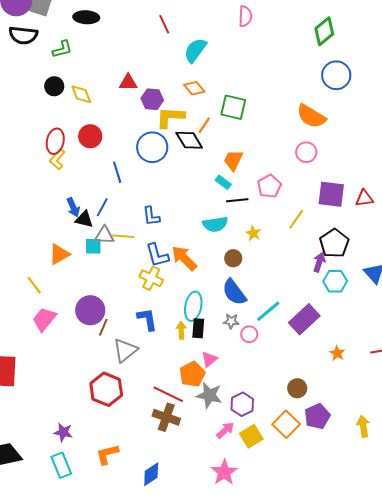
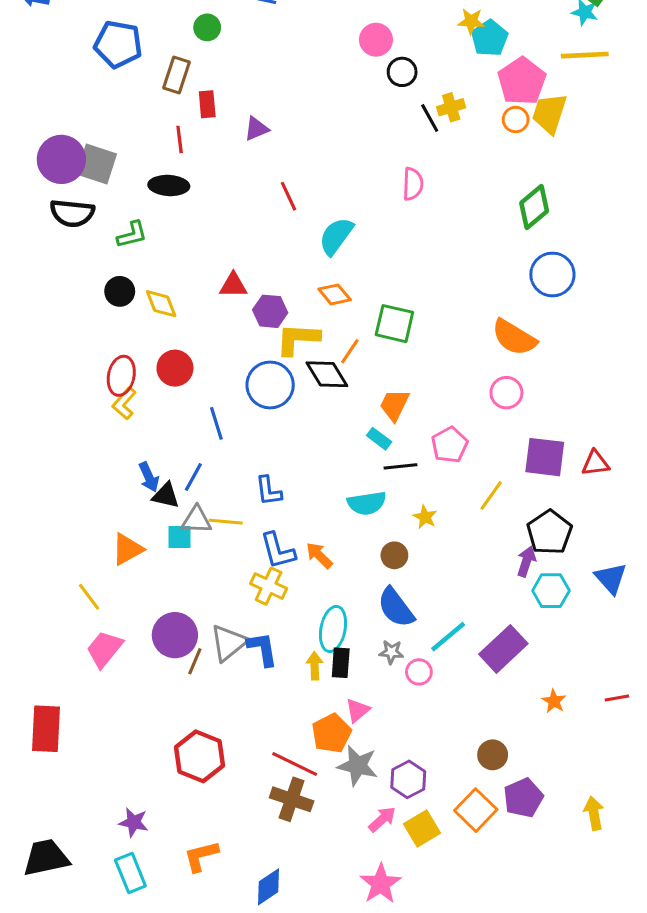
orange arrow: (184, 258) -> (319, 555), size x0.7
gray triangle: (125, 350) -> (229, 643), moved

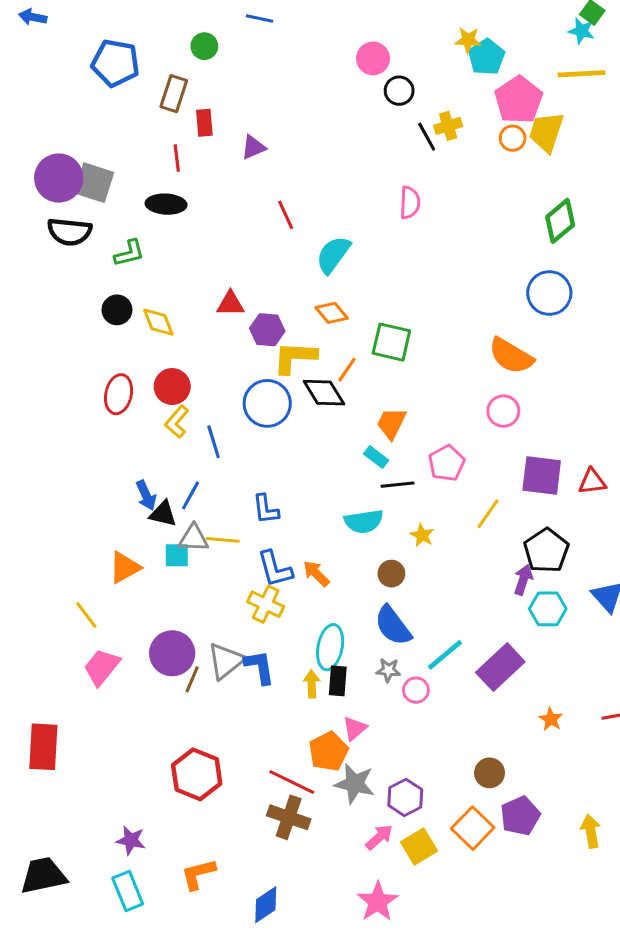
green diamond: (534, 207) -> (560, 221), moved
yellow L-shape: (124, 403) -> (177, 422), moved

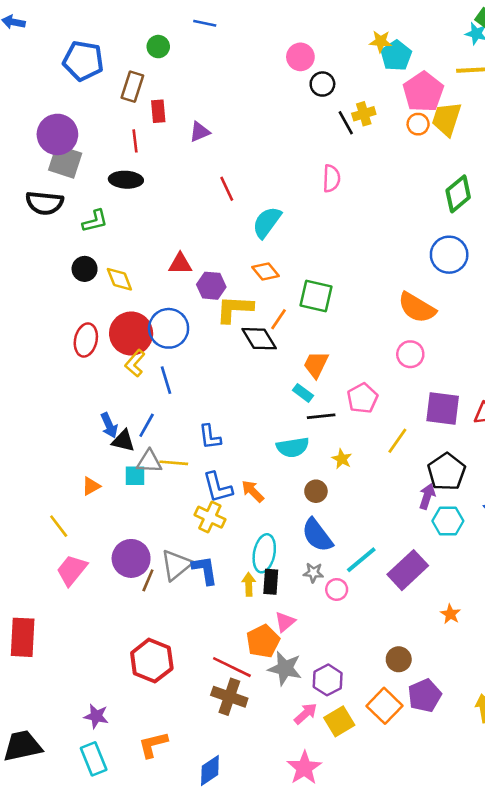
purple circle: (59, 178) -> (57, 134), moved
red circle: (172, 387) -> (131, 334), size x1.4
blue circle: (267, 403) -> (169, 328), moved
orange triangle: (125, 567) -> (91, 486), size x0.7

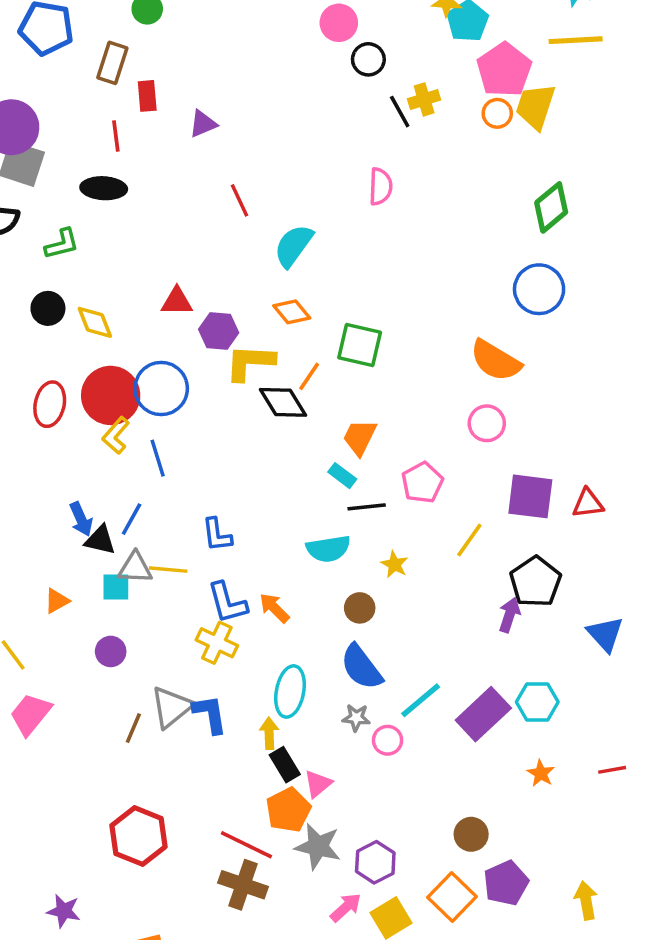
cyan hexagon: (448, 521) -> (537, 702), moved
purple circle: (131, 558) -> (111, 651), moved, size x0.6
black rectangle: (271, 582) -> (285, 765), moved, turned -35

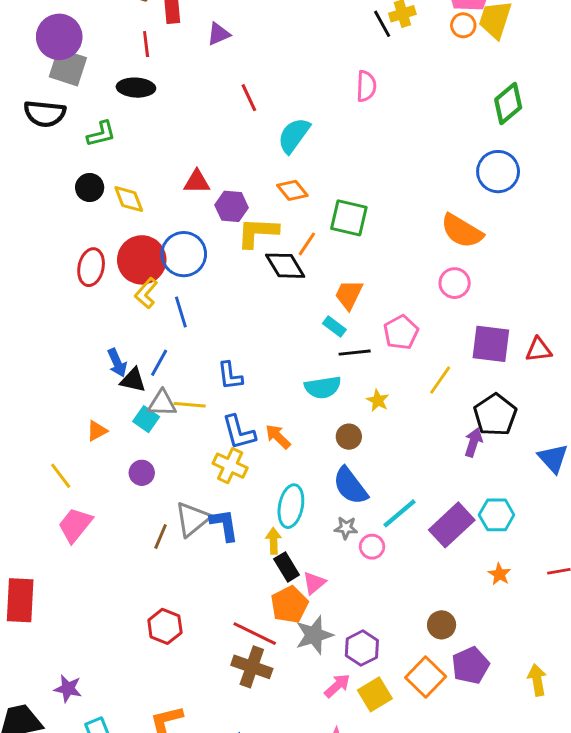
cyan square: (116, 587) -> (146, 419), turned 35
red hexagon: (139, 836) -> (165, 626), size x0.7
gray star: (318, 846) -> (314, 635), turned -30
purple star: (64, 911) -> (68, 689), moved

